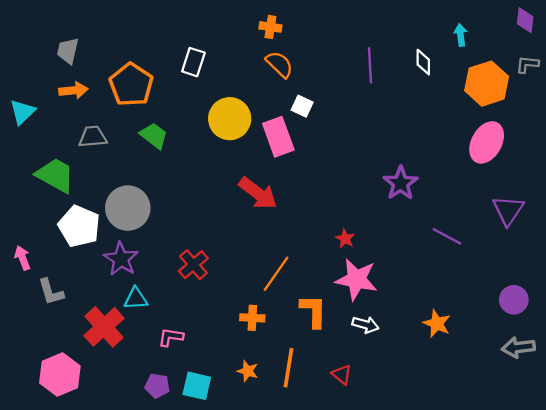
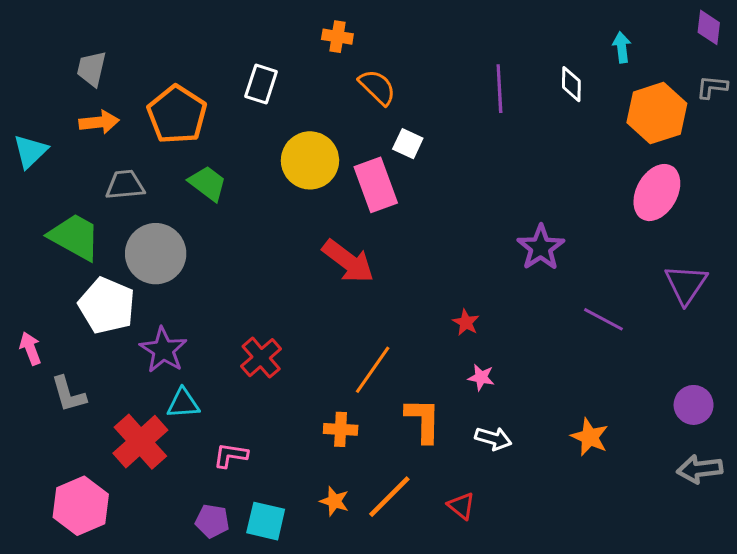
orange cross: (270, 27) -> (337, 37), moved
gray circle: (128, 208) -> (156, 254), moved
pink star: (356, 279) -> (481, 377), size x0.5
orange line: (289, 368) -> (389, 497), turned 36

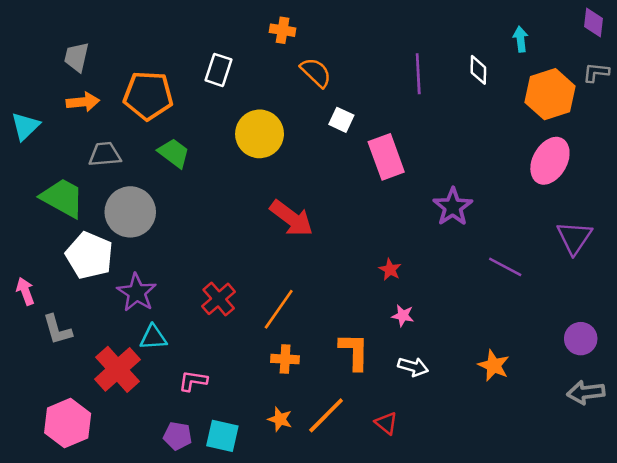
orange pentagon: (177, 115) -> (148, 95), turned -30
pink rectangle: (376, 185) -> (386, 157), moved
orange line: (373, 370) -> (279, 309), moved

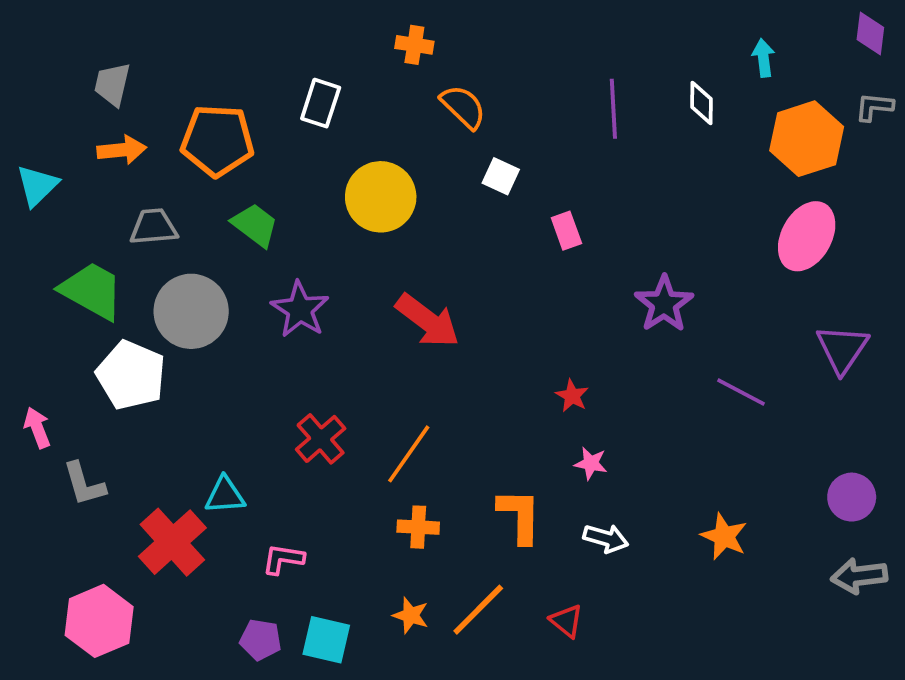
pink rectangle: (386, 157) -> (566, 231), size x0.6
purple star: (137, 293) -> (300, 309), moved

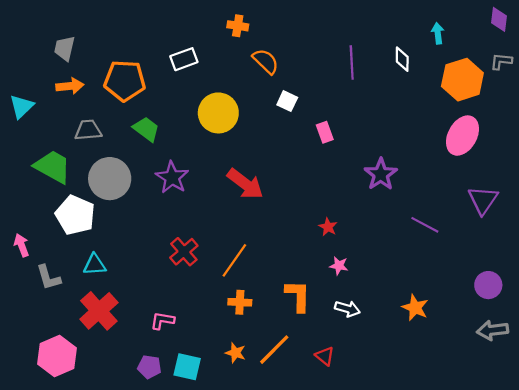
white rectangle: (321, 103) -> (184, 59), turned 52
cyan triangle: (225, 495) -> (95, 265), moved

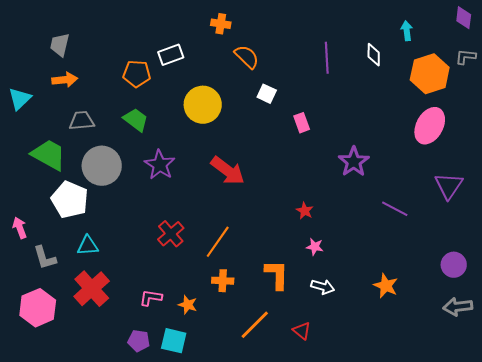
orange pentagon: (125, 81) -> (137, 74), moved, size x0.7
orange star: (236, 353) -> (188, 305), moved
pink hexagon: (57, 356) -> (38, 308), moved

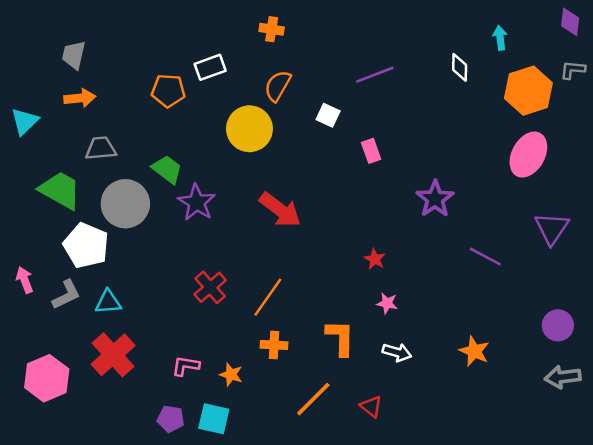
orange semicircle: (247, 57) -> (278, 86), moved, turned -104
purple line: (327, 58) -> (375, 75), moved, turned 72
green trapezoid: (136, 120) -> (167, 169), moved
gray L-shape: (45, 258) -> (66, 295), moved, turned -100

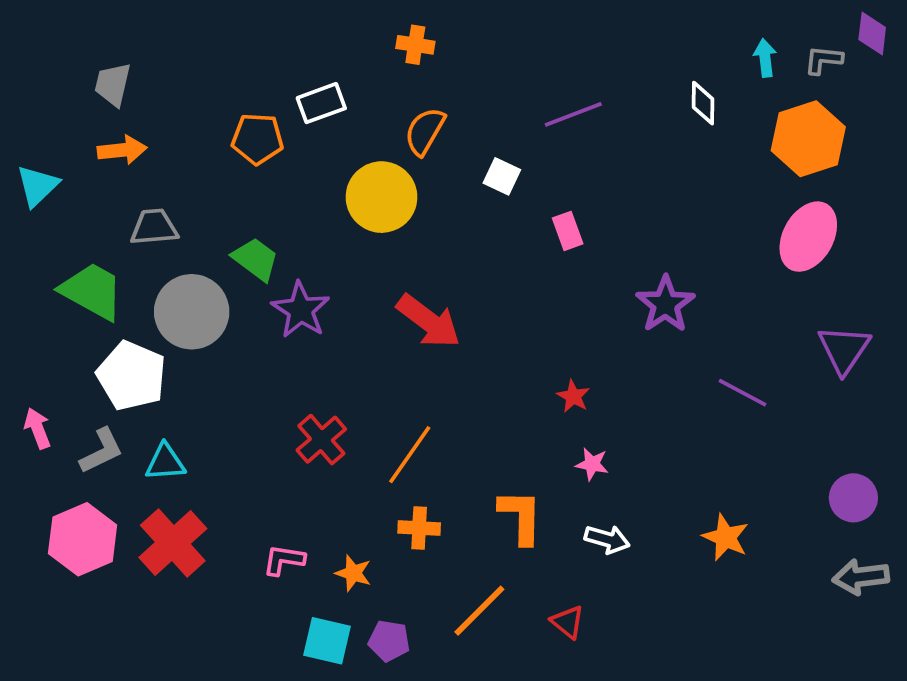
gray L-shape: (573, 70) -> (823, 60), moved
pink hexagon: (47, 378) -> (83, 539), moved
purple pentagon: (171, 419) -> (389, 641), moved

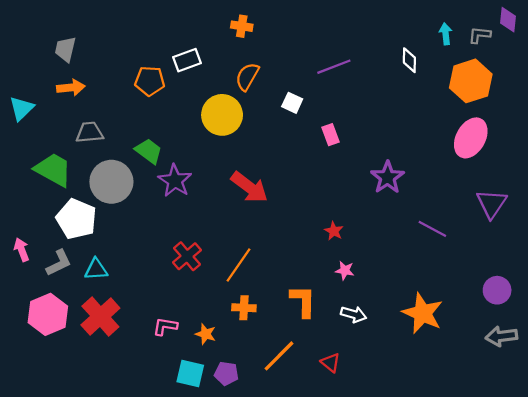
orange star: (726, 537) -> (423, 313), size x1.5

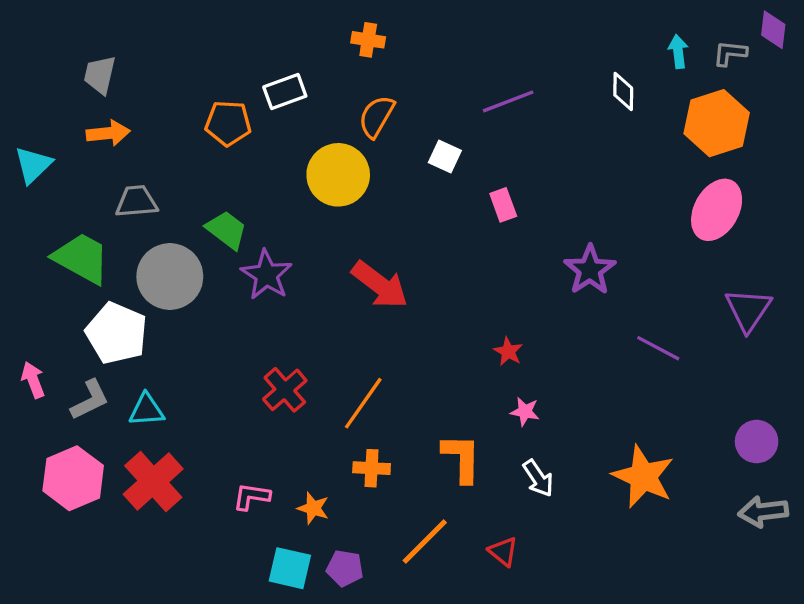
white arrow: (354, 314) -> (538, 478), turned 40

